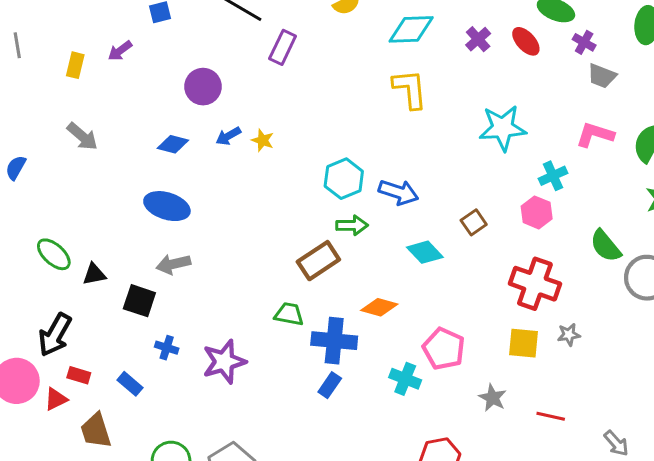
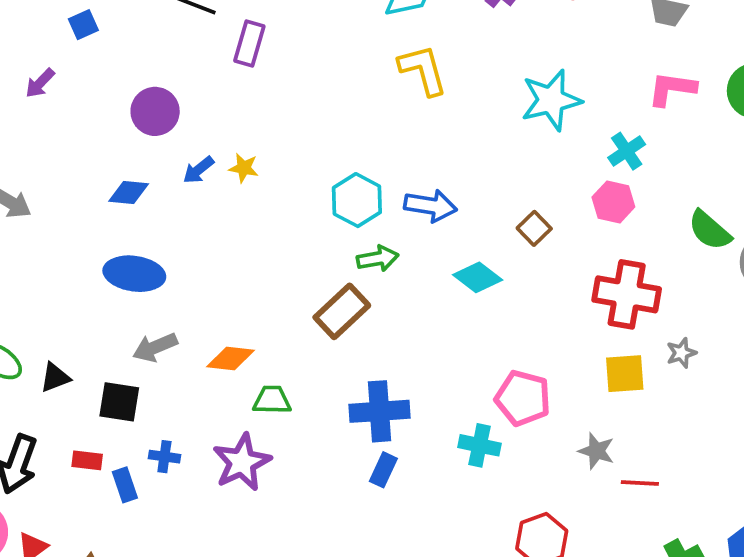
orange diamond: (379, 307) -> (231, 359), moved
green trapezoid: (289, 314) -> (272, 400), moved
red rectangle: (79, 375) -> (87, 460), moved
blue rectangle: (130, 384) -> (125, 485), moved, turned 40
red line: (551, 416) -> (640, 483), moved

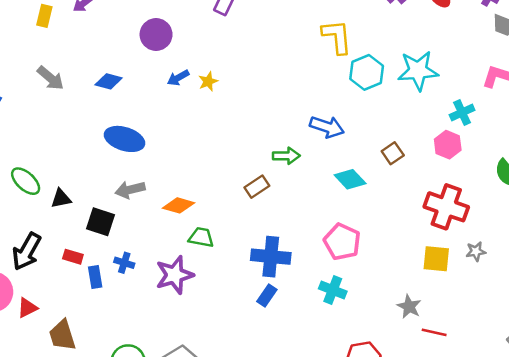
yellow star: (244, 168) -> (208, 81), turned 30
blue diamond: (129, 193) -> (109, 81), moved
cyan hexagon: (357, 200) -> (367, 72), moved
brown rectangle: (342, 311) -> (257, 187), size x0.7
pink pentagon: (523, 398) -> (342, 242), moved

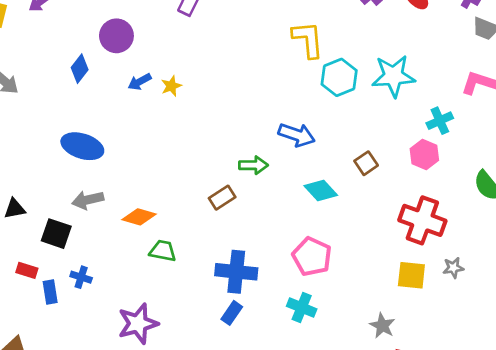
blue diamond: (109, 81) -> (80, 69), moved, turned -68
purple star: (174, 275) -> (138, 324), moved

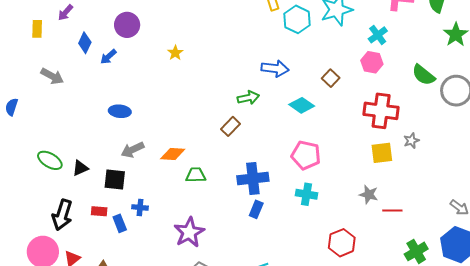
blue diamond: (80, 69) -> (85, 43), moved
blue arrow: (140, 82) -> (108, 57), moved
blue ellipse: (82, 146) -> (120, 111), size x0.7

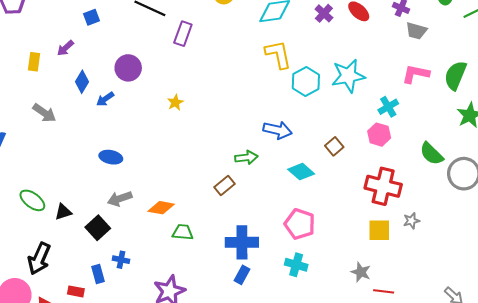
black square: (115, 180) -> (98, 228), turned 35
red rectangle: (99, 211) -> (76, 291), moved

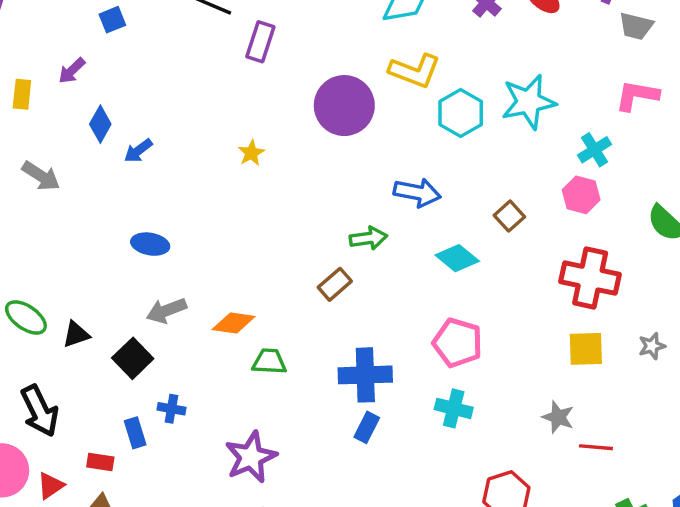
yellow L-shape: (278, 54) -> (415, 71), turned 124
purple circle: (128, 68) -> (344, 106), moved, size x1.4
gray star: (411, 221) -> (652, 346), moved
black arrow: (39, 259) -> (40, 411), turned -48

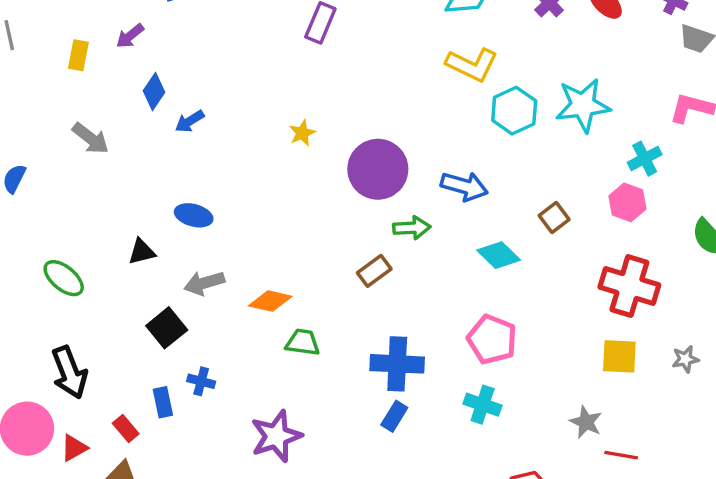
purple circle: (344, 106) -> (378, 169), moved
black triangle: (76, 334) -> (142, 252), moved
red rectangle: (100, 462) -> (126, 428), turned 36

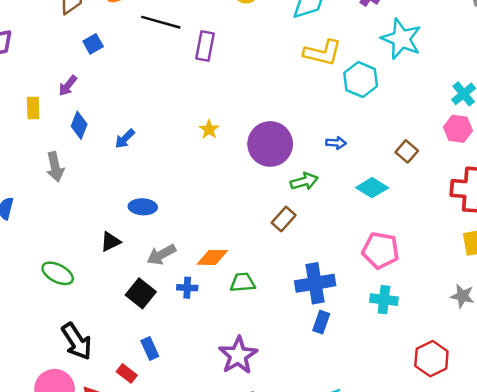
blue diamond: (154, 91) -> (79, 125), moved
cyan star: (583, 105) -> (401, 39), moved, turned -30
gray arrow: (91, 138) -> (55, 167), turned 52
blue arrow: (464, 186) -> (336, 143), size x0.6
blue cross: (201, 381) -> (187, 288), moved

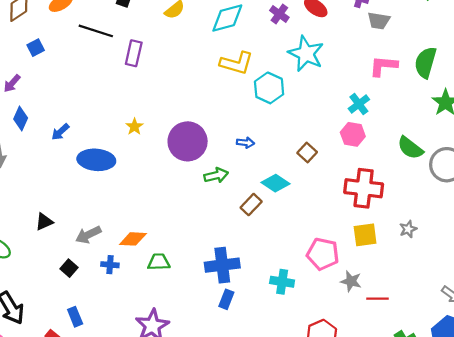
blue ellipse: (143, 207) -> (96, 160), moved, size x1.5
brown rectangle: (284, 219) -> (251, 205), moved
pink pentagon: (381, 250) -> (323, 254), moved
black square: (141, 293) -> (69, 268), size x0.7

